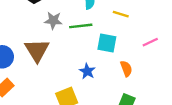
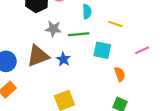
brown triangle: (37, 50) -> (38, 56), turned 40
blue star: (87, 71) -> (63, 59), moved

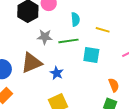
blue star: (63, 59) -> (57, 73), moved
orange semicircle: (120, 74) -> (114, 85), moved

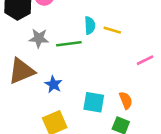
cyan semicircle: (75, 19) -> (90, 25), moved
cyan square: (91, 55) -> (94, 102), moved

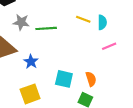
cyan semicircle: (90, 25) -> (102, 22), moved

